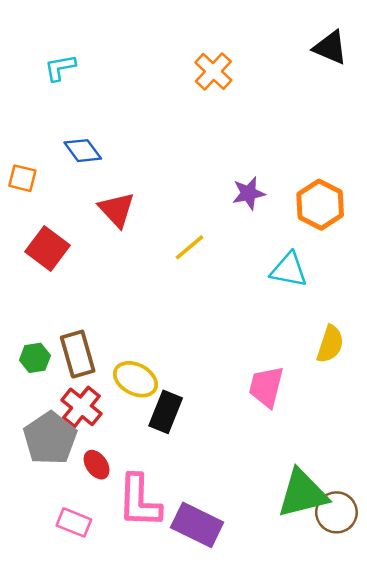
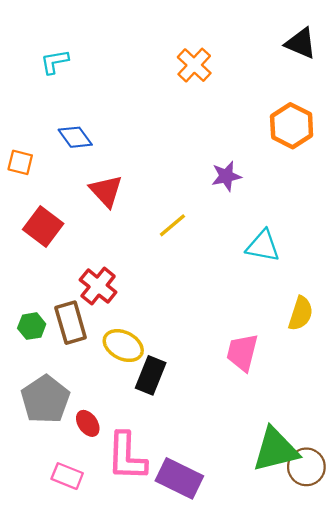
orange hexagon: (320, 205) -> (292, 126), moved
red cross: (81, 407) -> (98, 286), moved

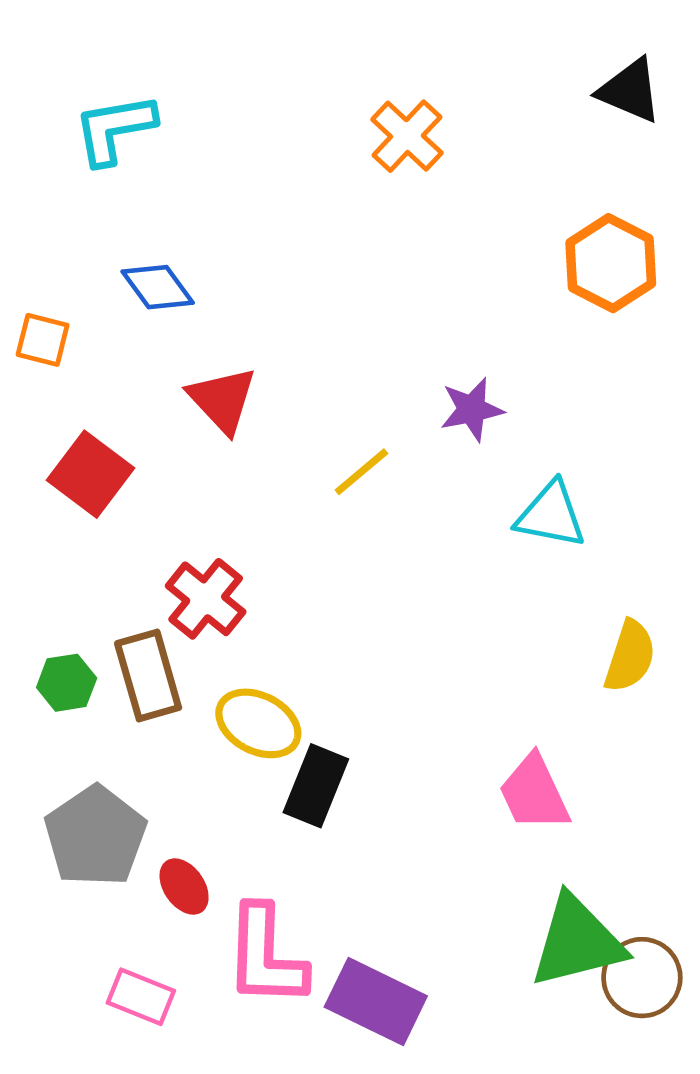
cyan L-shape: (55, 62) -> (115, 129), size x1.4
purple star: (226, 176) -> (472, 409), moved
pink trapezoid: (242, 352) -> (534, 793), moved, turned -39

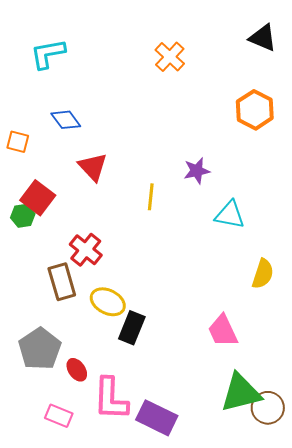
yellow line: (361, 472) -> (151, 197), turned -44
green hexagon: (67, 683) -> (23, 216), moved

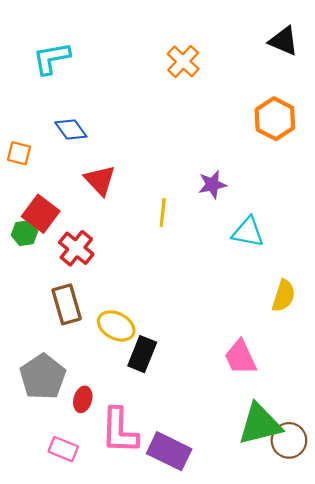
red cross: (86, 250) -> (76, 248), moved
red ellipse: (77, 370) -> (83, 399), turned 50

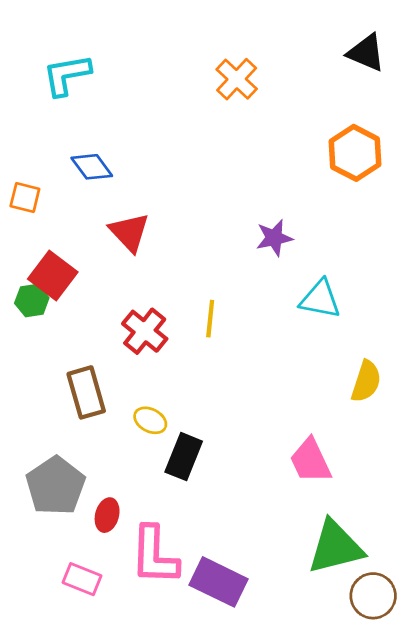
yellow line: (163, 213) -> (210, 319), moved
red cross: (76, 248) -> (145, 331), moved
yellow ellipse: (116, 326) -> (150, 420), size x0.7
brown circle: (289, 440) -> (373, 596), moved

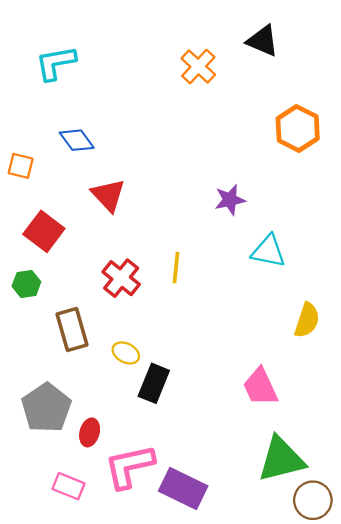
black triangle: (366, 53) -> (263, 41), moved
green hexagon: (32, 301) -> (26, 284), moved
pink L-shape: (154, 555) -> (129, 466), turned 76

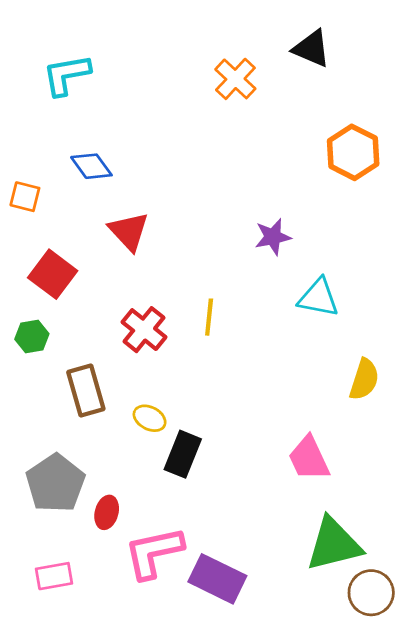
pink rectangle: (69, 486) -> (54, 576), moved, turned -32

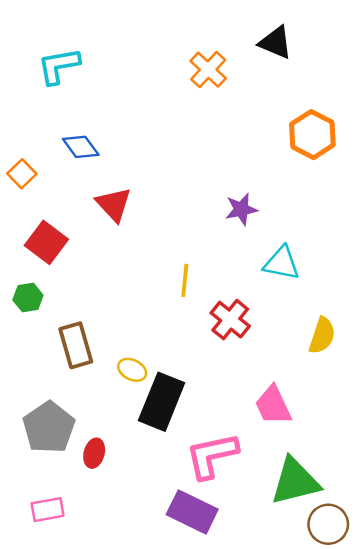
orange square: (25, 197) -> (22, 174), turned 32
red cross: (144, 330) -> (230, 320), moved
black rectangle: (183, 454) -> (162, 402), size x1.4
pink L-shape: (154, 553) -> (212, 456), moved

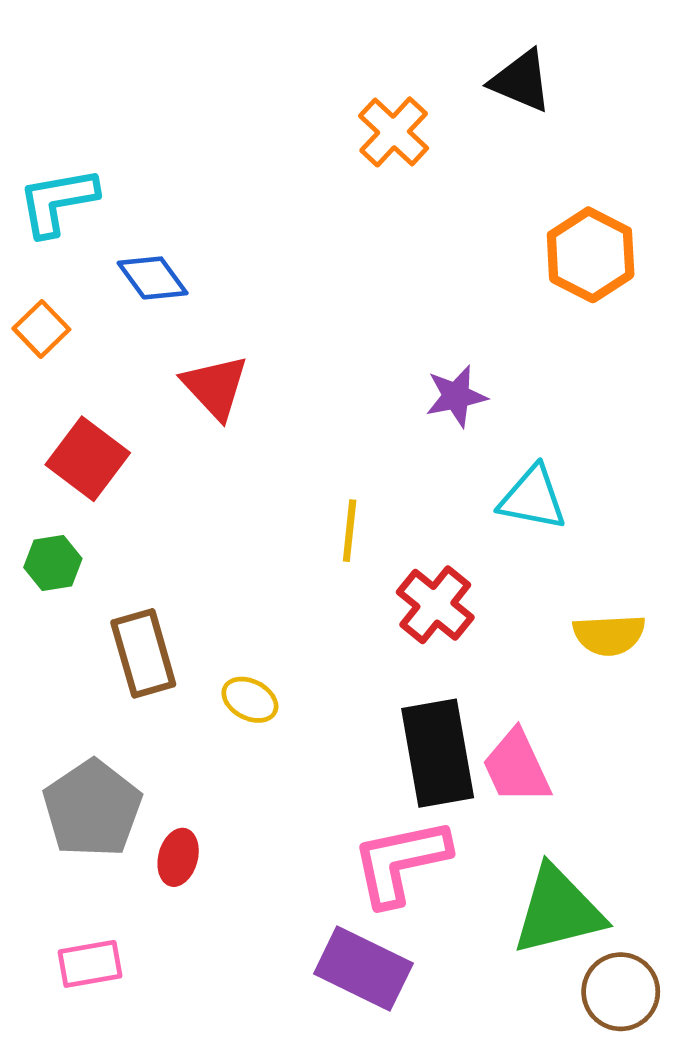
cyan L-shape: (59, 66) -> (58, 202), moved
yellow semicircle: (322, 336) -> (609, 635), turned 69
black rectangle: (162, 402) -> (438, 753), moved, turned -32

